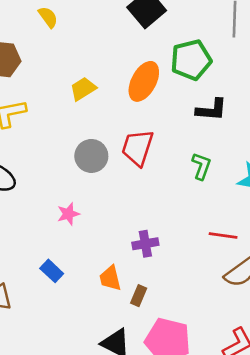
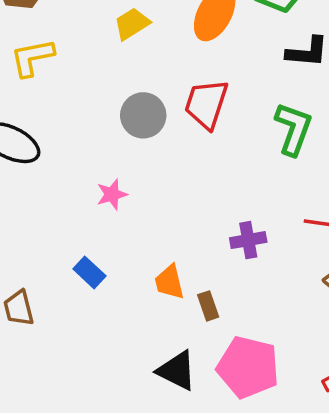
green L-shape: (201, 166) -> (293, 129), size x1.4
purple cross: (145, 244) -> (248, 240), moved
brown rectangle: (139, 296) -> (208, 306), turned -42

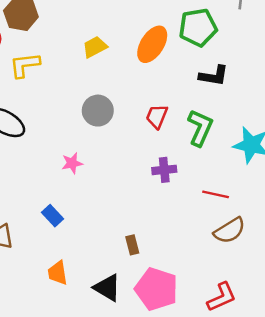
red trapezoid: (206, 104) -> (157, 116), moved, size x0.7
purple cross: (248, 240) -> (164, 170), moved
orange trapezoid: (169, 282) -> (58, 273), moved

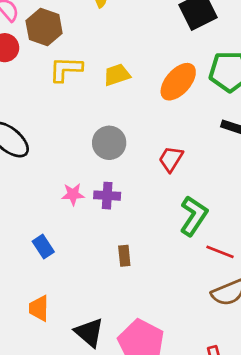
yellow L-shape: (25, 65) -> (66, 69), moved
green L-shape: (200, 128) -> (194, 216), moved
purple cross: (164, 170) -> (107, 196), moved
brown rectangle: (132, 245) -> (124, 256), moved

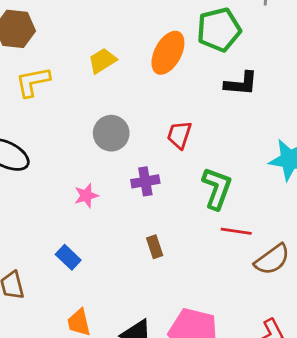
yellow L-shape: (66, 69) -> (33, 82), moved
purple cross: (107, 196) -> (145, 181), moved
red line: (220, 252) -> (236, 231), moved

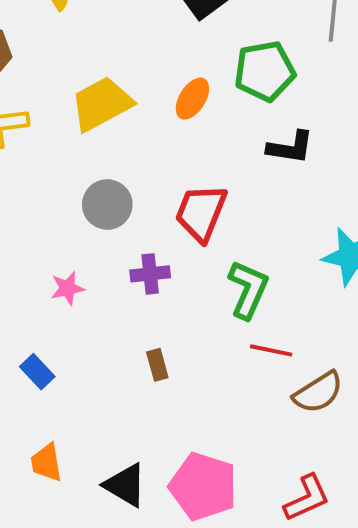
orange ellipse: (168, 53) -> (192, 99), size x0.7
yellow trapezoid: (102, 61) -> (101, 104), size x1.6
red trapezoid: (179, 135) -> (201, 213), size x1.5

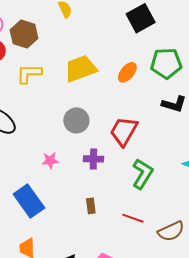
red line: (271, 350) -> (133, 218), moved
blue rectangle: (37, 372) -> (29, 201), size x1.8

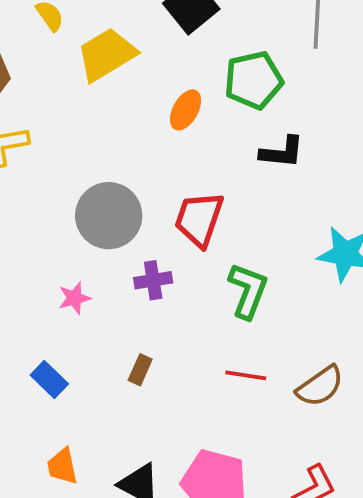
yellow trapezoid: (81, 69) -> (106, 55), moved
gray circle: (76, 120) -> (109, 216), size x1.4
blue rectangle: (29, 201) -> (49, 379), size x0.6
brown rectangle: (91, 206) -> (140, 370), moved, turned 42

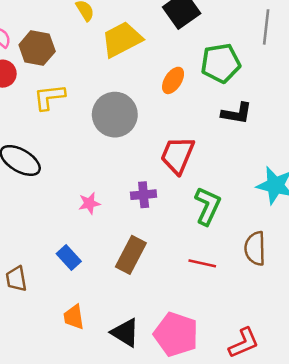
gray circle: (109, 216) -> (115, 115), moved
brown rectangle: (140, 370) -> (131, 255), size x1.8
brown semicircle: (320, 386) -> (255, 248), moved, turned 120

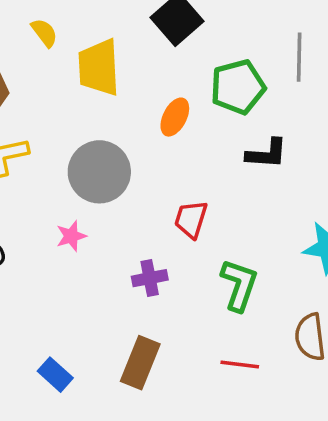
gray line: (266, 27) -> (299, 57), moved
yellow trapezoid: (122, 39) -> (99, 68), turned -60
red trapezoid: (177, 155) -> (191, 219), size x0.7
pink star: (89, 203) -> (71, 236), moved

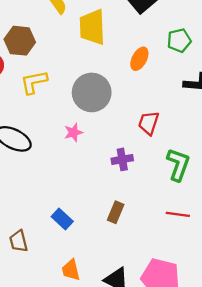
green pentagon: (238, 87) -> (179, 40), size x0.7
brown rectangle: (140, 363) -> (116, 212), size x0.7

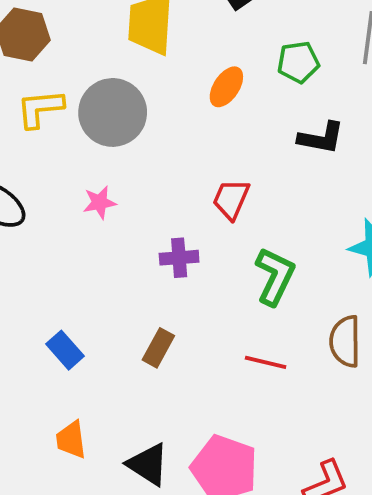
gray circle: (92, 92) -> (113, 112), moved

